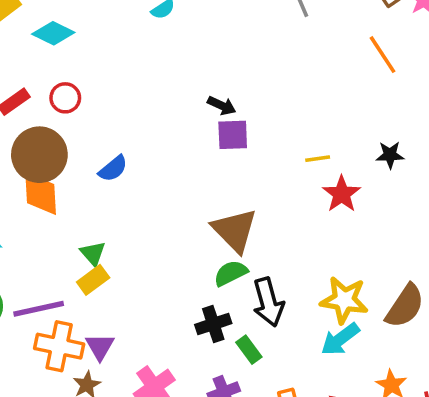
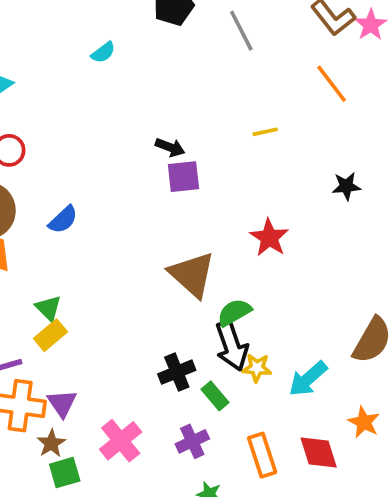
yellow line: (318, 159) -> (265, 132), moved
red star: (342, 194) -> (269, 238), moved
green semicircle: (231, 273) -> (234, 312), moved
yellow star: (344, 300) -> (257, 368), moved, size x0.6

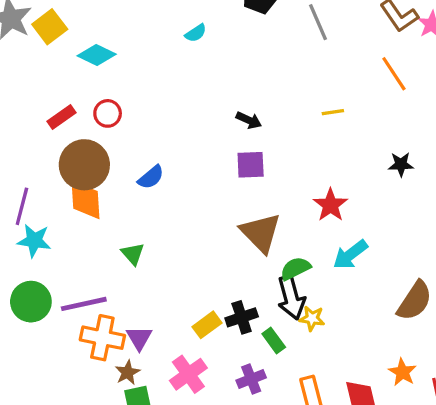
purple square: (183, 177) -> (251, 165), moved
yellow rectangle: (50, 335) -> (207, 325), moved
cyan arrow: (308, 379) -> (350, 255), moved

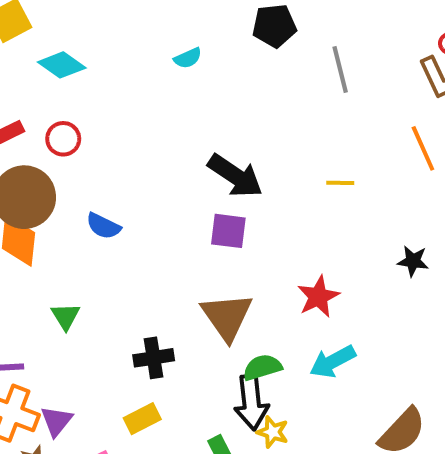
black arrow: (249, 120) -> (235, 176), size x1.8
blue semicircle: (151, 177) -> (103, 226), turned 56
black cross: (242, 317) -> (154, 358), moved

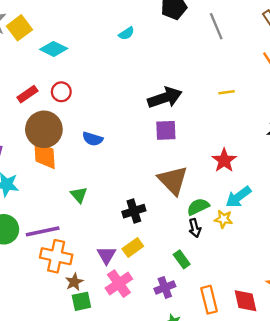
black arrow: (235, 176) -> (165, 98), turned -44
black arrow: (251, 402) -> (195, 228), size x0.6
purple triangle: (56, 421) -> (106, 255), moved
yellow star: (273, 432) -> (223, 219), moved

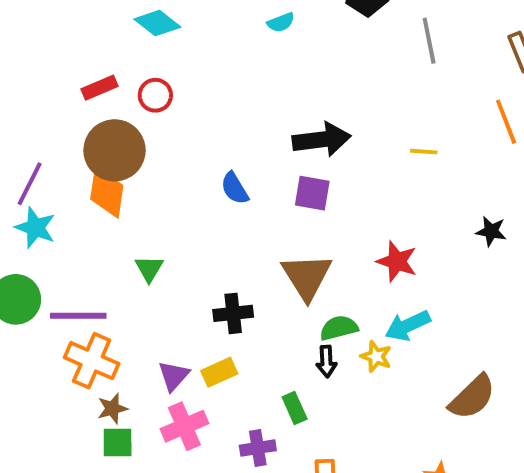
blue semicircle: (93, 139) -> (235, 188), moved, turned 30
red star: (224, 160) -> (397, 261), turned -30

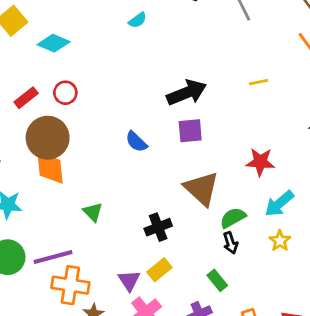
yellow star: (376, 356) -> (280, 241), moved, turned 30

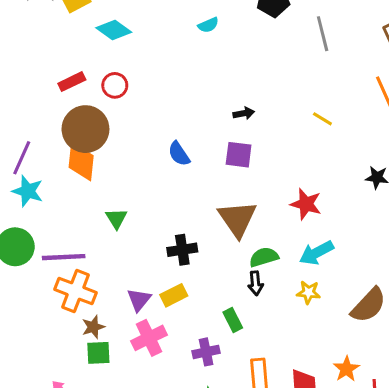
yellow line: (258, 82) -> (322, 119), turned 30
black arrow: (187, 93) -> (244, 113), size x0.5
yellow star: (280, 241) -> (308, 292), turned 30

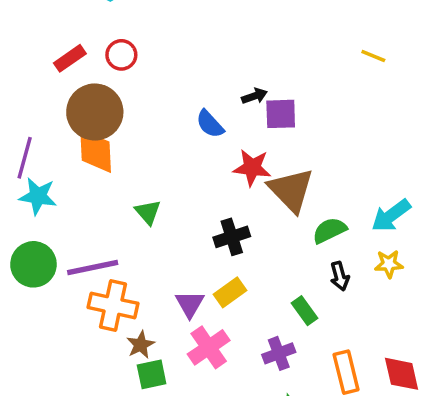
black arrow: (244, 113) -> (254, 96), moved
red star: (306, 204) -> (252, 168), moved
black arrow: (255, 283) -> (340, 276), moved

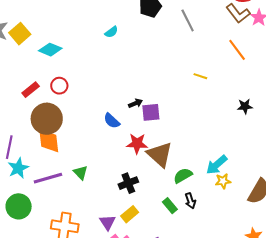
cyan star: (38, 196) -> (18, 168), turned -30
yellow star: (389, 264) -> (223, 181), moved
purple line: (93, 268) -> (48, 178), moved
green rectangle: (304, 311) -> (170, 206), moved

